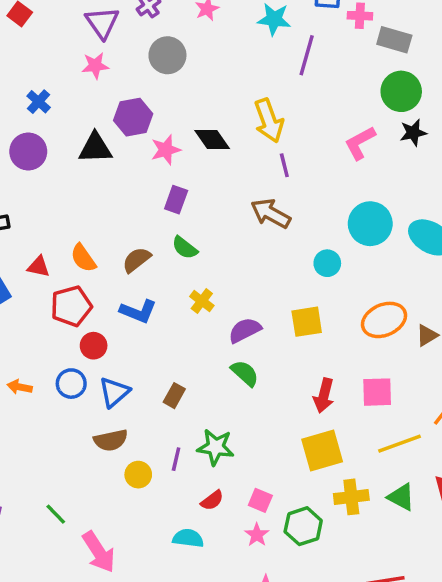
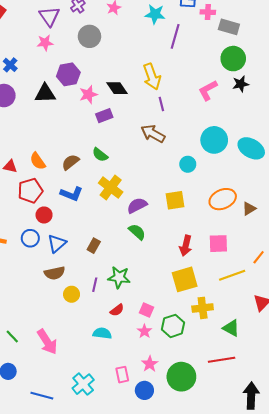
purple rectangle: (176, 200) -> (104, 116), moved, turned 49
yellow cross: (202, 301) -> (111, 187), size x1.6
green triangle: (401, 497) -> (231, 328), moved
green line: (56, 514) -> (12, 337), moved

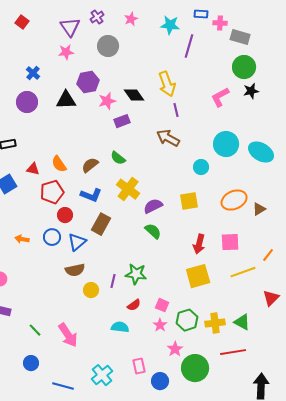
brown rectangle: (94, 246) -> (101, 224), moved, size x1.5
yellow cross: (203, 308) -> (215, 323), moved
pink star: (150, 364) -> (175, 349), moved

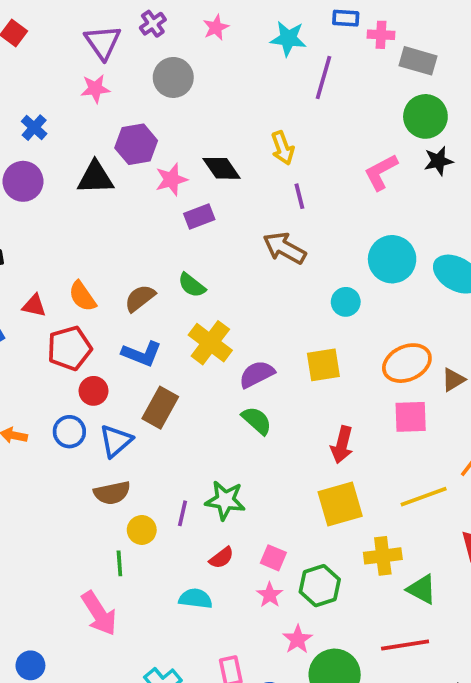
yellow arrow: (167, 84) -> (283, 148), size x0.7
pink square: (230, 242) -> (411, 417), moved
yellow cross: (215, 323) -> (383, 556), moved
green line: (35, 330) -> (119, 563), moved, turned 40

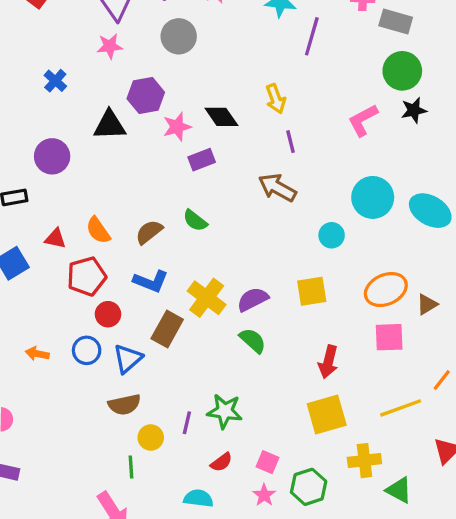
purple circle: (23, 181) -> (52, 156), moved
yellow cross: (210, 343) -> (207, 298), moved

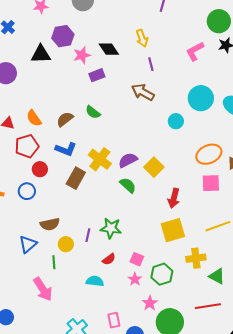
yellow square: (312, 291) -> (154, 167), moved, turned -36
blue triangle: (128, 359) -> (28, 244), moved

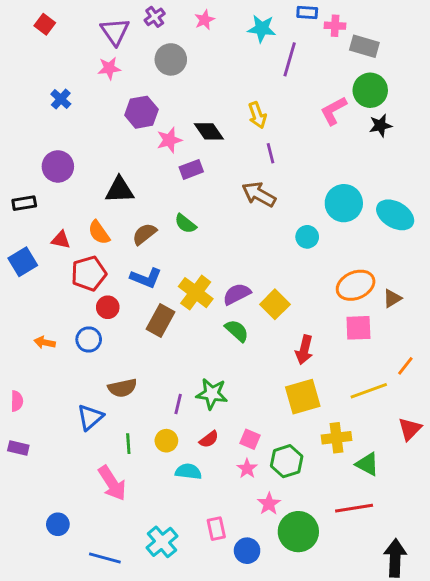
pink L-shape: (195, 51) -> (334, 111), moved
black triangle: (41, 54) -> (119, 190), moved
yellow circle: (66, 244) -> (166, 441), moved

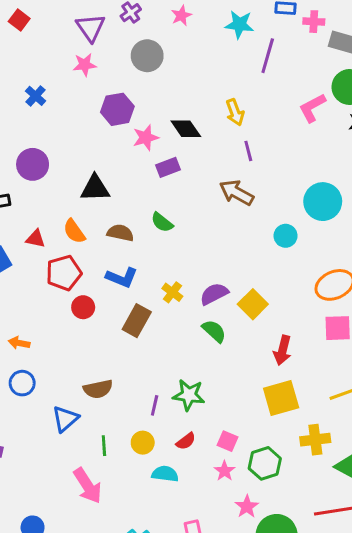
brown semicircle: (144, 234) -> (120, 233), turned 50
yellow cross: (196, 293) -> (172, 292), size x0.6
blue circle: (89, 340) -> (22, 383), moved

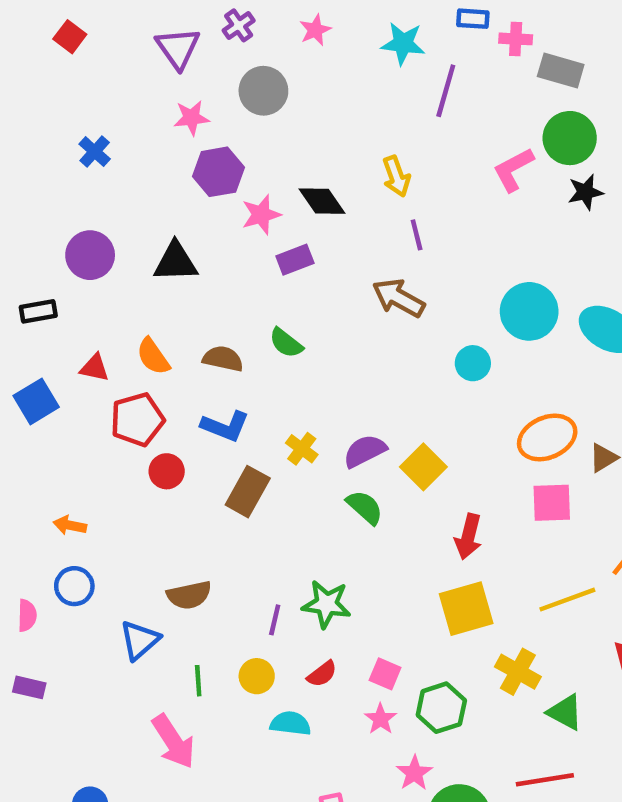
pink star: (85, 65) -> (191, 118), moved
black triangle: (95, 188) -> (176, 262), moved
yellow cross: (315, 440) -> (518, 672), turned 36

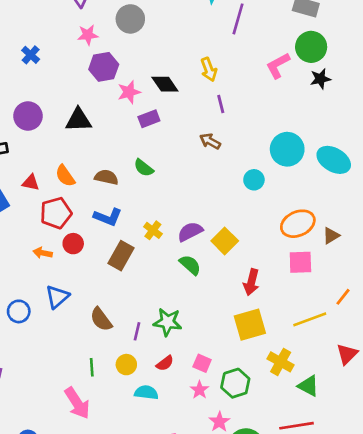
brown arrow: (399, 298) -> (210, 141), size x0.7
orange arrow: (70, 525) -> (43, 253), moved
brown semicircle: (189, 595) -> (101, 319), moved, turned 65
blue triangle: (140, 640) -> (57, 297), moved

